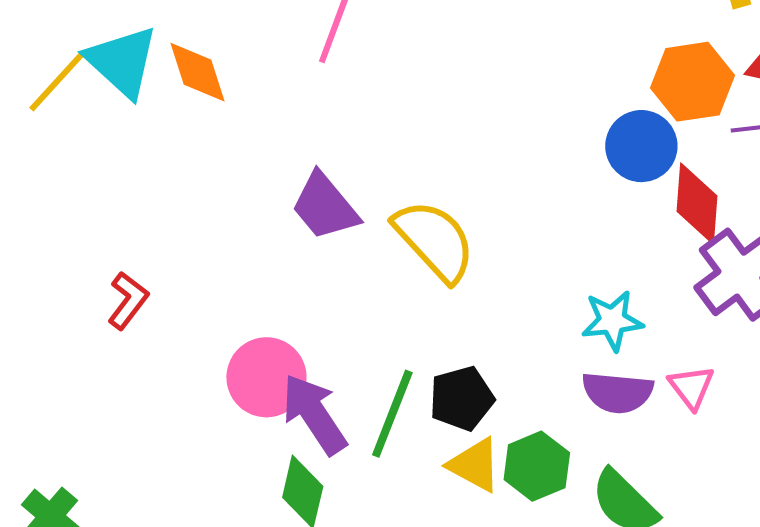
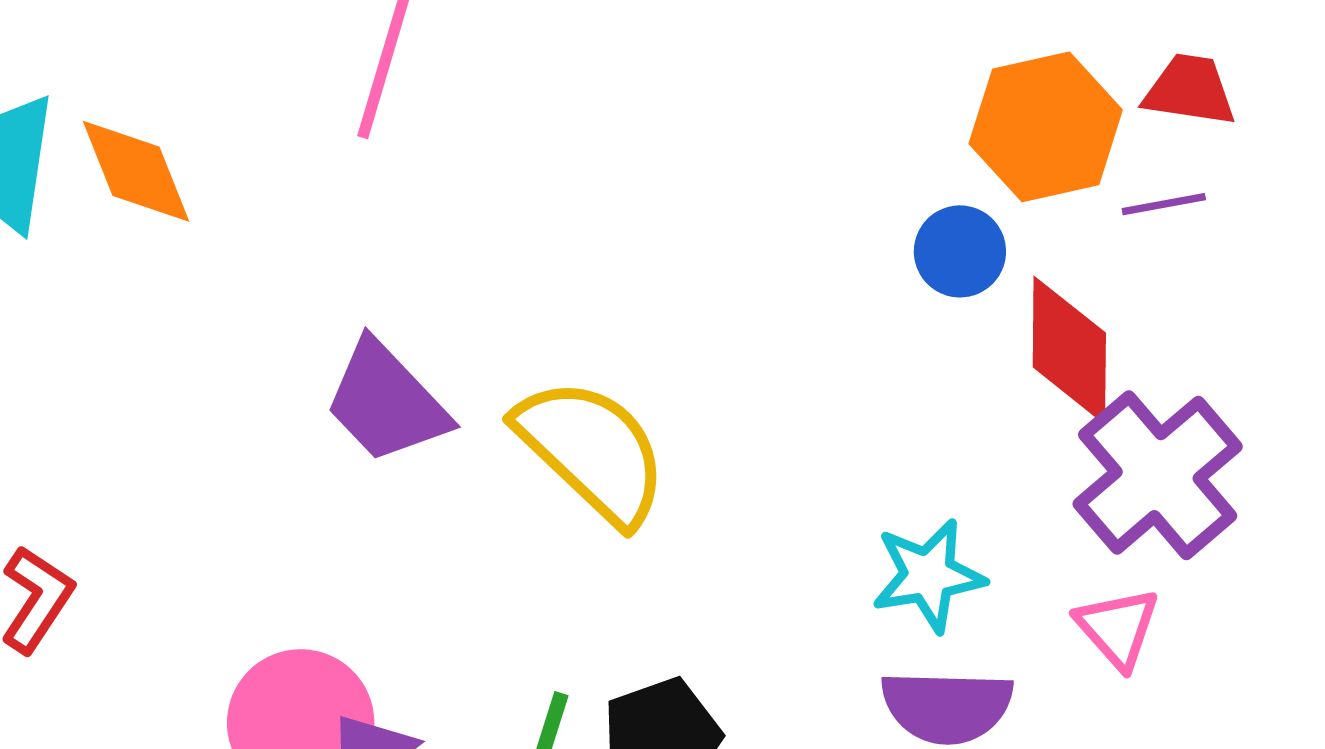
blue circle: (641, 146) -> (960, 251), size x0.7
pink triangle: (691, 387) -> (1118, 628), moved

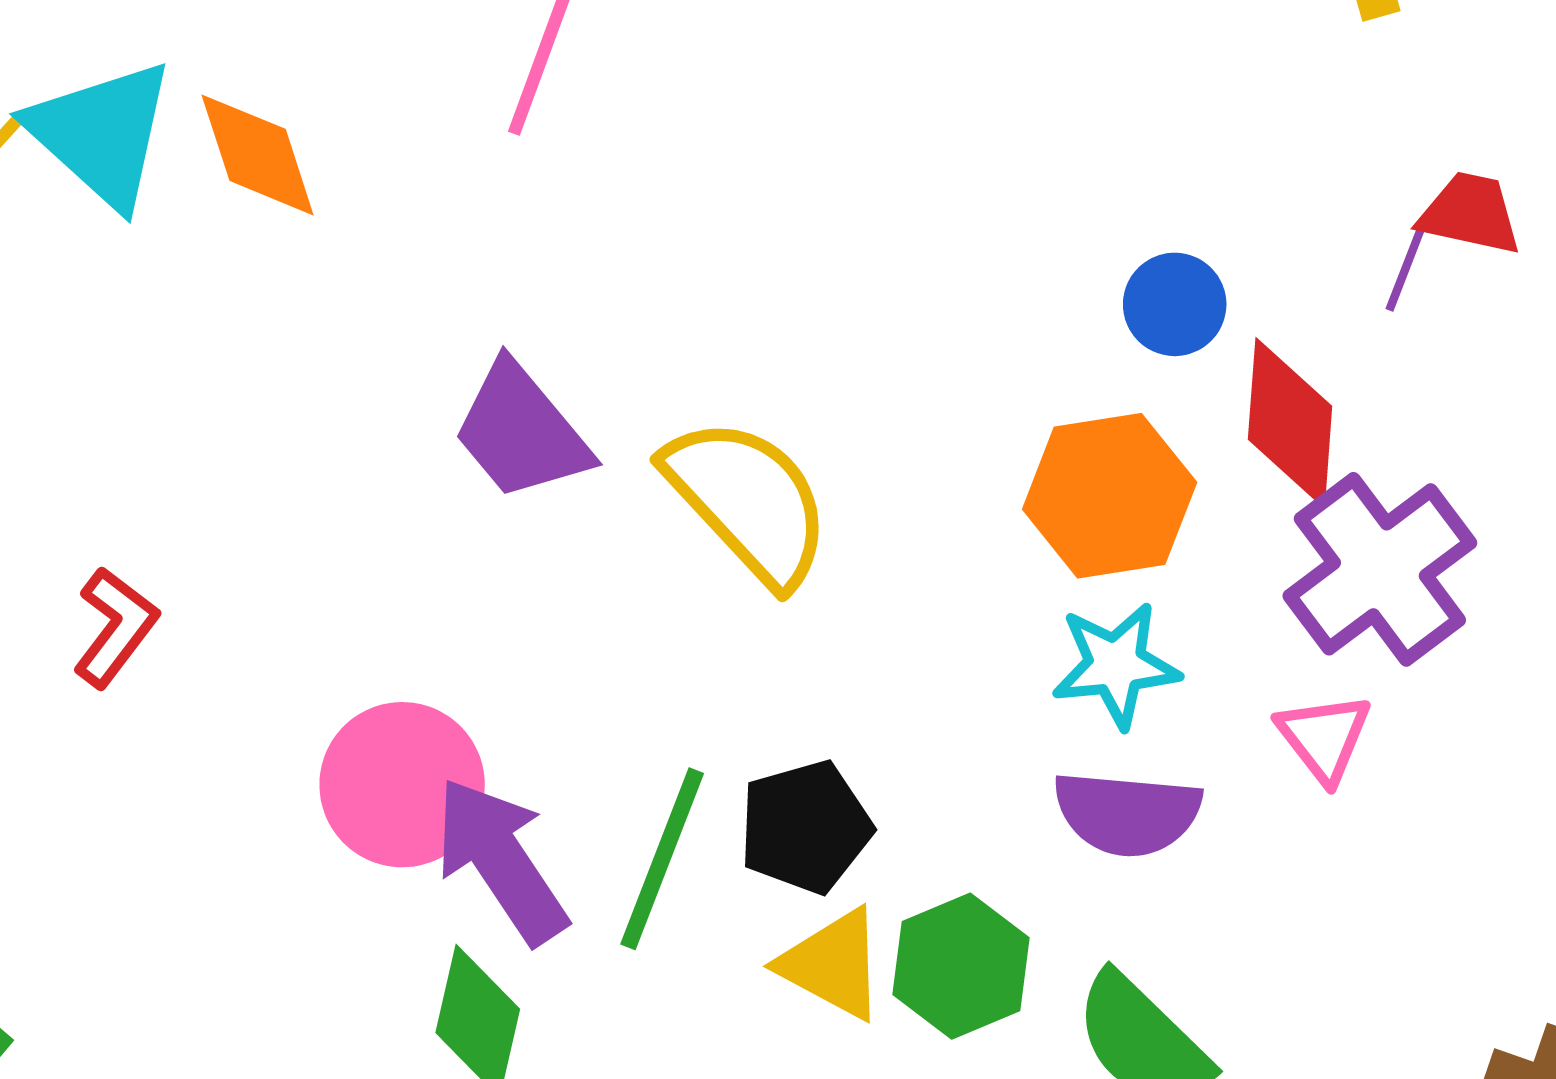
red trapezoid: (1190, 90) -> (1470, 213), moved
orange hexagon: (1046, 127) -> (1110, 496), moved
purple line: (1164, 204) -> (1406, 266), turned -62

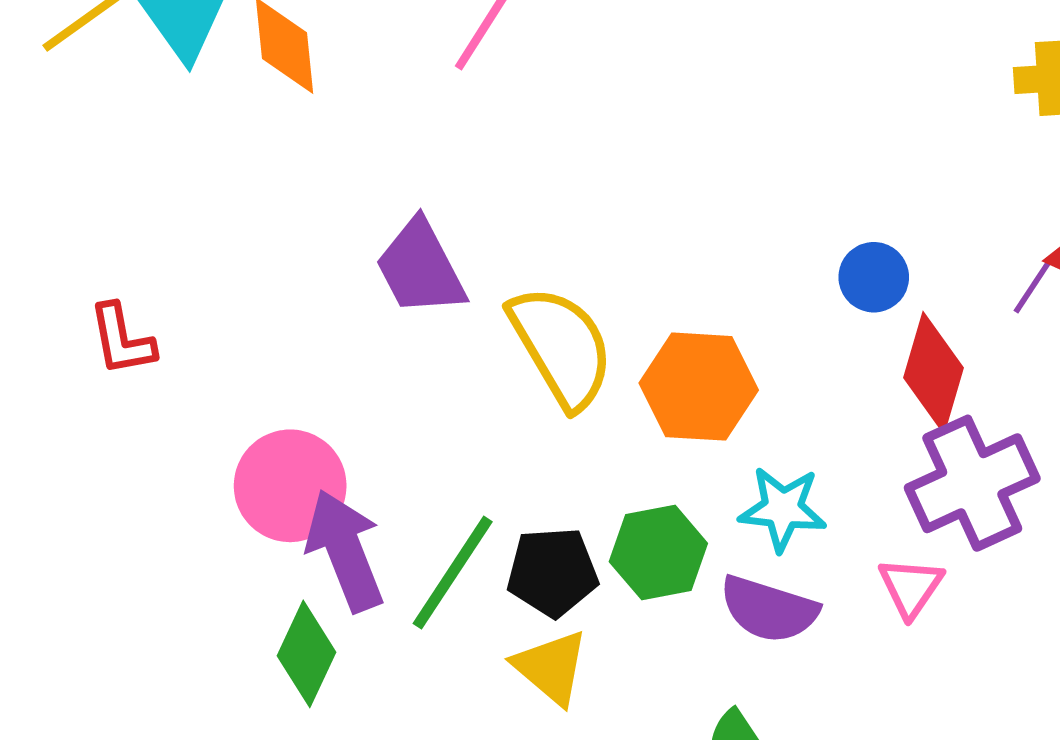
orange hexagon: (1110, 496) -> (699, 387), moved
red L-shape: (115, 627) -> (122, 340), turned 120
green hexagon: (961, 966) -> (658, 552), moved

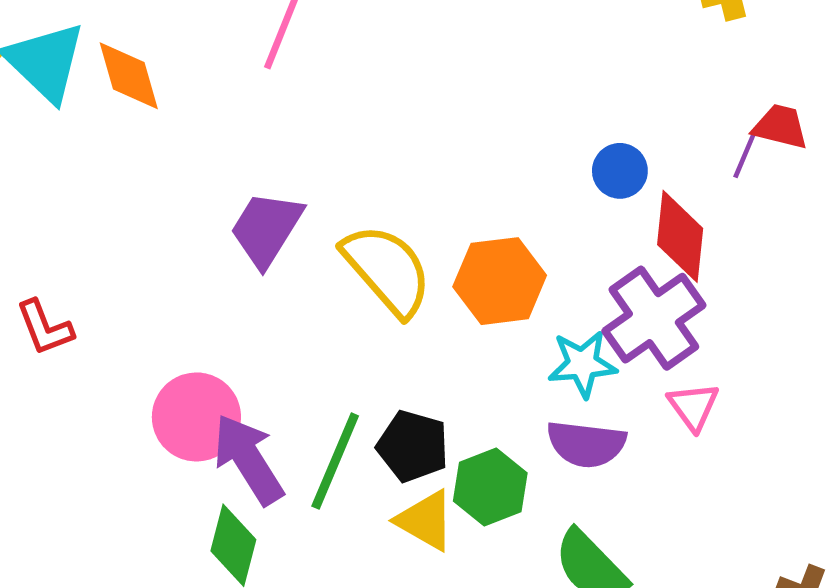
purple trapezoid: (420, 268) -> (266, 229), turned 70
purple cross: (972, 483) -> (654, 318), moved
green hexagon: (658, 552) -> (490, 487), moved
black pentagon: (553, 572) -> (413, 446), turned 30

